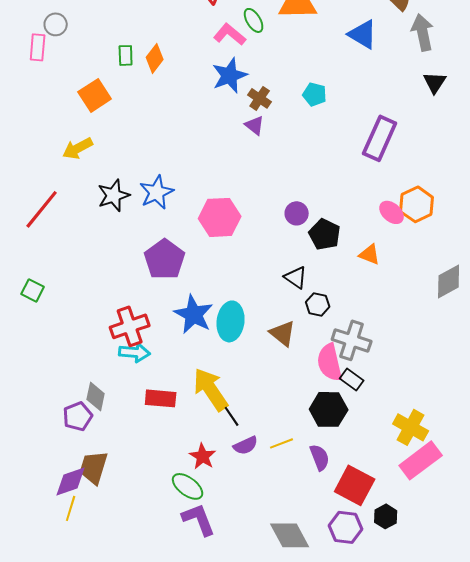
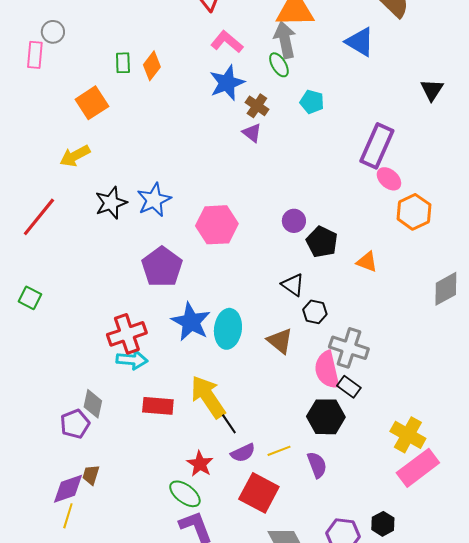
green ellipse: (254, 20) -> (279, 65), moved
gray arrow: (423, 32) -> (285, 40), moved
pink ellipse: (392, 212) -> (389, 179), moved
brown trapezoid: (94, 467) -> (91, 475), size x0.6
red square: (355, 485) -> (259, 493), moved

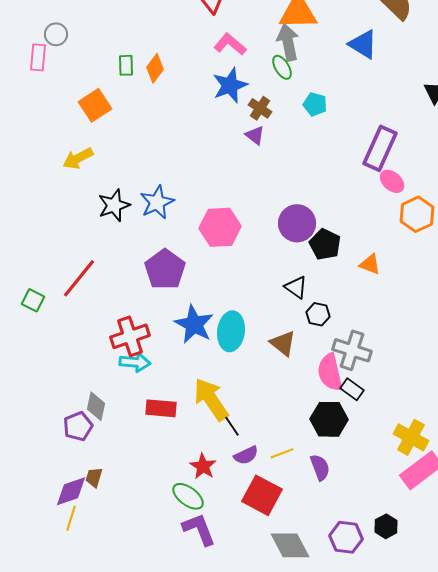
red line: (39, 217) -> (79, 278), moved
purple circle: (294, 221) -> (297, 223), size x1.6

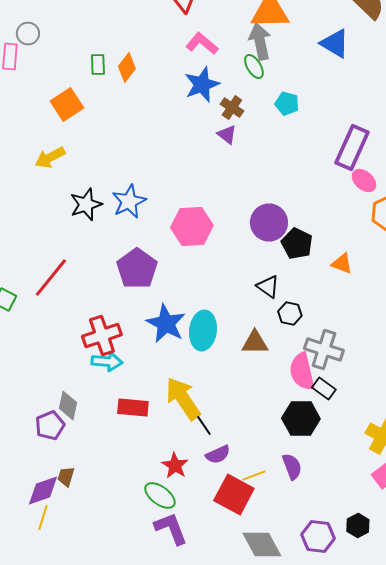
brown triangle: (283, 343) -> (255, 342), turned -40
yellow line: (282, 453) -> (254, 476), moved

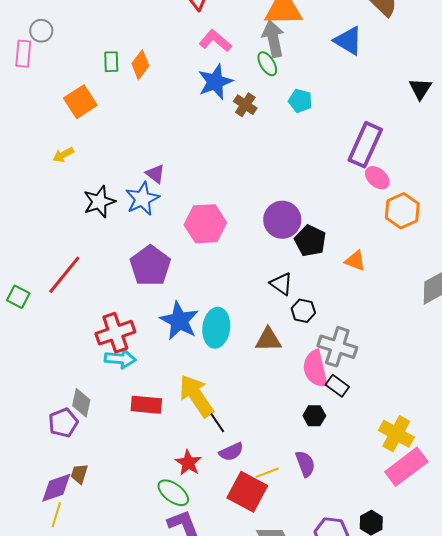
purple triangle: (227, 134) -> (155, 174), moved
yellow arrow: (50, 158) -> (63, 155), size x0.7
black hexagon: (301, 418) -> (314, 416), size x0.6

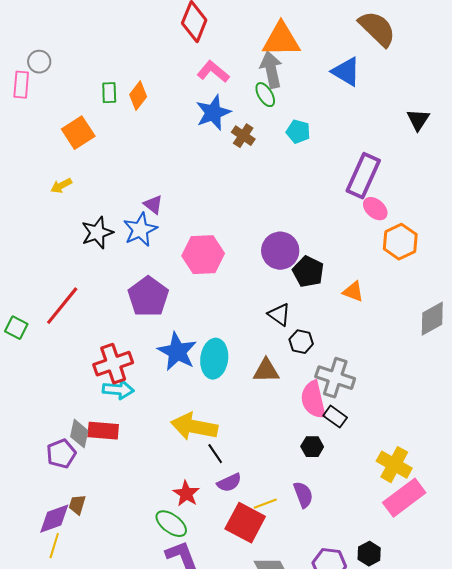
yellow arrow: (196, 396) -> (194, 427), turned -45
red rectangle: (146, 405) -> (103, 431), moved

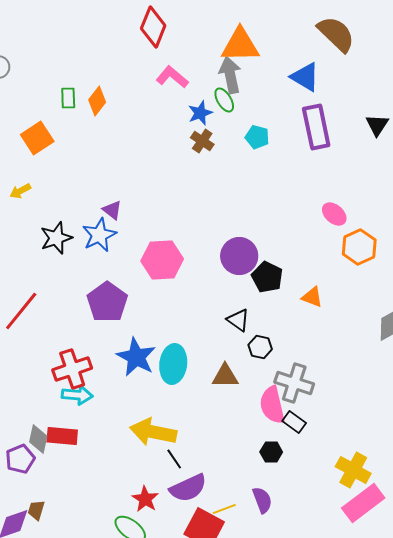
blue star: (213, 113) -> (200, 113), moved, size x0.7
purple rectangle: (363, 176) -> (316, 127), moved, turned -36
purple semicircle: (229, 483) -> (188, 488), size x1.5

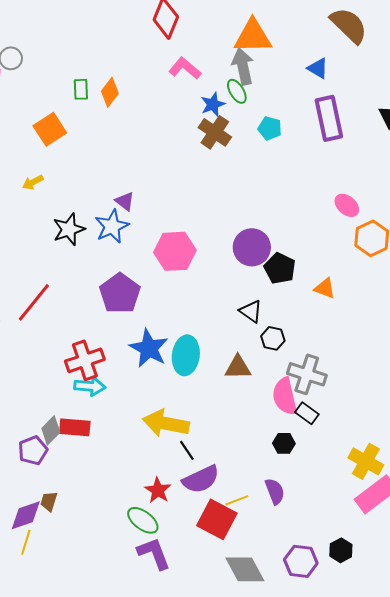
blue triangle: (305, 77) -> (318, 68), size x0.7
brown cross: (202, 141) -> (215, 132), size x1.4
gray diamond: (38, 439) -> (51, 430), turned 32

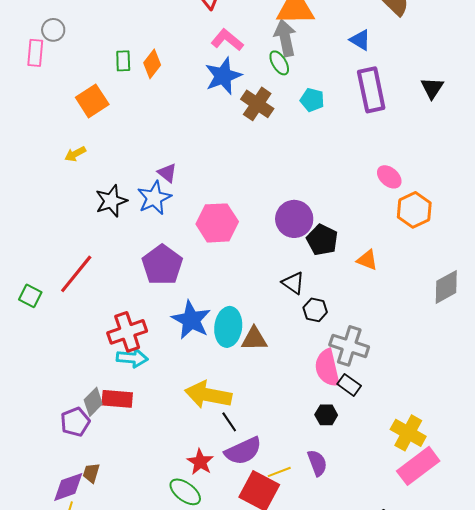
blue star: (213, 104) -> (223, 76), moved, size x1.5
brown triangle: (238, 367) -> (254, 339), moved

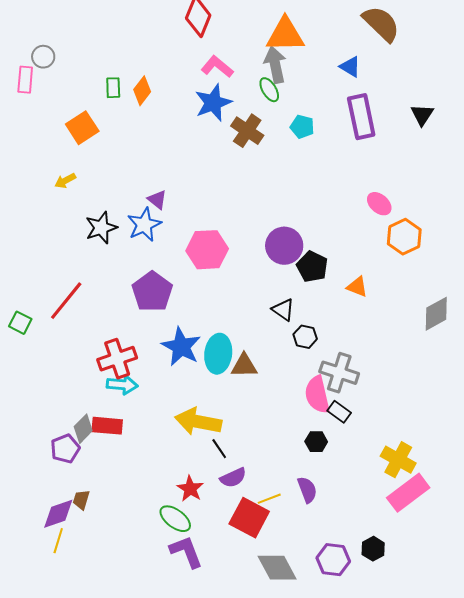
purple semicircle: (243, 451) -> (233, 478), size x0.7

